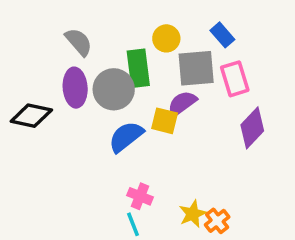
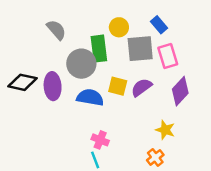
purple ellipse: (75, 88) -> (53, 86), moved
purple semicircle: (182, 103) -> (141, 87), moved
blue semicircle: (126, 137) -> (90, 97), turned 48
yellow star: (193, 214) -> (165, 130), moved, turned -30

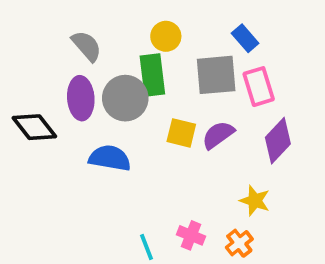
yellow circle: (119, 27) -> (166, 36), moved
black diamond: (23, 82) -> (34, 127), turned 40
purple ellipse: (53, 86) -> (81, 98), moved
blue semicircle: (90, 97) -> (110, 158), moved
pink cross: (100, 140) -> (191, 235), moved

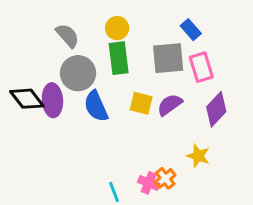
yellow circle: (166, 36) -> (117, 28), moved
purple ellipse: (81, 98) -> (52, 100), moved
gray circle: (125, 98) -> (78, 73), moved
blue semicircle: (110, 158) -> (96, 106), moved, turned -124
orange cross: (239, 243) -> (165, 178), moved

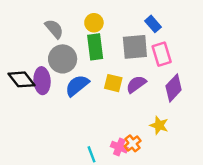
blue semicircle: (96, 106) -> (77, 86), turned 75

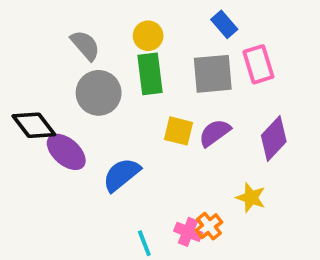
blue rectangle: (153, 24) -> (224, 24), moved
pink rectangle: (162, 54) -> (258, 64), moved
purple ellipse: (42, 81) -> (66, 152), moved, turned -45
blue semicircle: (77, 86) -> (121, 175), moved

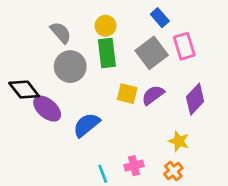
gray square: (213, 74) -> (152, 53), turned -32
orange cross: (209, 226) -> (173, 171), moved
pink cross: (188, 232) -> (134, 166), turned -36

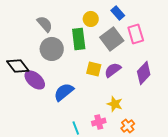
yellow circle: (105, 26) -> (91, 19), moved
yellow star: (179, 141) -> (115, 104), moved

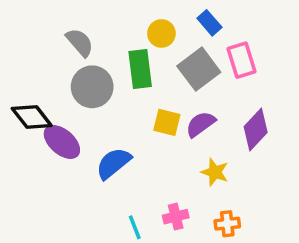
yellow star: (115, 104) -> (215, 172), moved
orange cross: (128, 126) -> (227, 224), turned 32

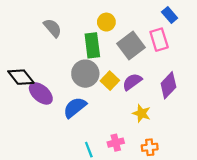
blue rectangle: (209, 23) -> (170, 15), moved
gray circle: (92, 87) -> (85, 74), moved
yellow square: (167, 122) -> (110, 81), turned 30

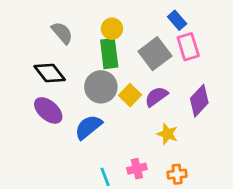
blue rectangle: (170, 15) -> (177, 20), moved
yellow circle: (106, 22) -> (112, 29), moved
black diamond: (21, 77) -> (50, 73), moved

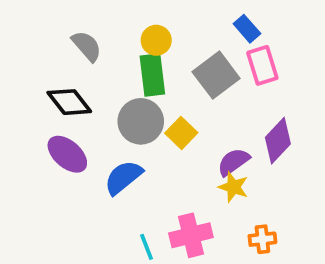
purple semicircle: (156, 97) -> (233, 162), moved
pink cross: (137, 169) -> (191, 235), size x1.5
orange cross: (177, 174) -> (262, 239), moved

